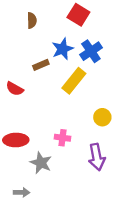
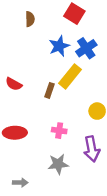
brown rectangle: (41, 65) -> (49, 90), moved, turned -48
gray star: (41, 163) -> (58, 164), moved, turned -30

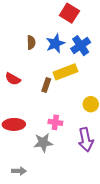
brown semicircle: (30, 19) -> (31, 42), moved
yellow rectangle: (70, 76) -> (65, 72), turned 30
gray star: (58, 164) -> (43, 143), moved

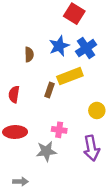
brown semicircle: (31, 42) -> (29, 55), moved
red semicircle: (13, 79) -> (14, 94), moved, turned 70

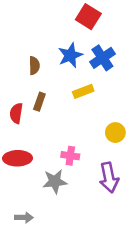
yellow rectangle: (70, 76) -> (83, 91), size x0.7
brown rectangle: (49, 90) -> (39, 102), moved

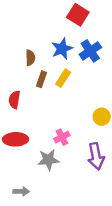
yellow rectangle: (83, 91) -> (63, 78), moved, turned -36
brown rectangle: (39, 102) -> (42, 79), moved
pink cross: (70, 156) -> (62, 137), turned -35

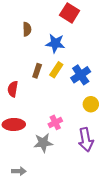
blue star: (62, 49) -> (55, 43), turned 30
blue cross: (90, 51) -> (81, 75), moved
brown semicircle: (30, 58) -> (27, 29), moved

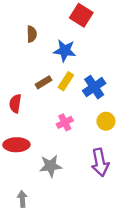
brown rectangle: (37, 71) -> (44, 82), turned 40
pink cross: (55, 122) -> (65, 122), moved
gray arrow: (19, 171) -> (22, 199), turned -96

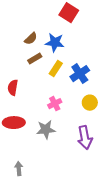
brown semicircle: (32, 34) -> (31, 39), moved, turned 48
brown rectangle: (44, 82) -> (35, 59), moved
gray star: (51, 166) -> (46, 130), moved

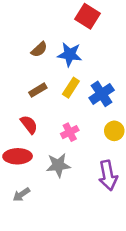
brown rectangle: (35, 59) -> (38, 90), moved
red semicircle: (13, 88) -> (29, 124), moved, turned 133
gray arrow: (19, 169) -> (21, 194), moved, turned -120

